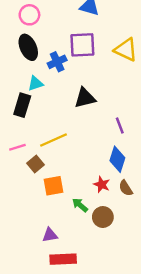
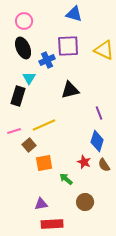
cyan triangle: (35, 83) -> (29, 78), turned -40
brown circle: (103, 217) -> (85, 202), moved

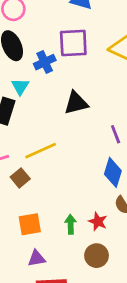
red star: (84, 162) -> (98, 222), moved
orange square: (44, 163) -> (30, 224), moved
green arrow: (66, 179) -> (71, 224), turned 48

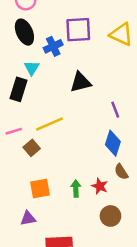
brown circle: (97, 256) -> (110, 216), moved
purple triangle: (37, 258) -> (28, 218), moved

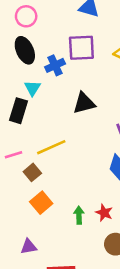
orange square: (40, 189) -> (41, 203), moved, turned -30

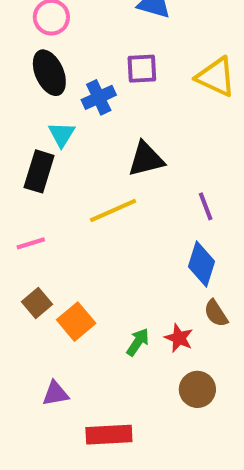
purple square: (81, 48) -> (142, 69), size x0.7
yellow line: (51, 147) -> (113, 210), moved
brown square: (32, 172) -> (37, 303), moved
green arrow: (79, 215) -> (138, 342), turned 36

